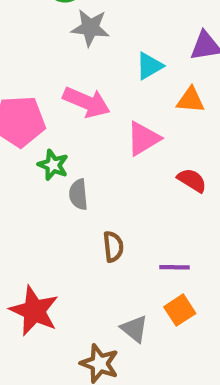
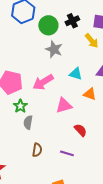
cyan triangle: (149, 66) -> (76, 74), turned 32
pink arrow: (87, 102) -> (43, 82), turned 110
purple line: (174, 267) -> (67, 153), moved

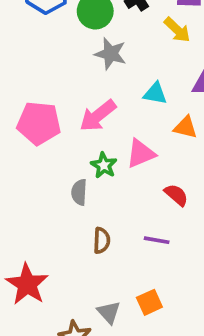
green star: (20, 106) -> (104, 165), moved

